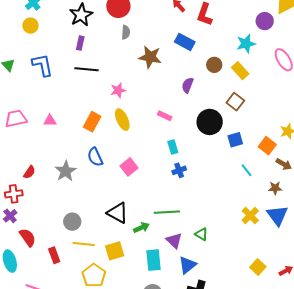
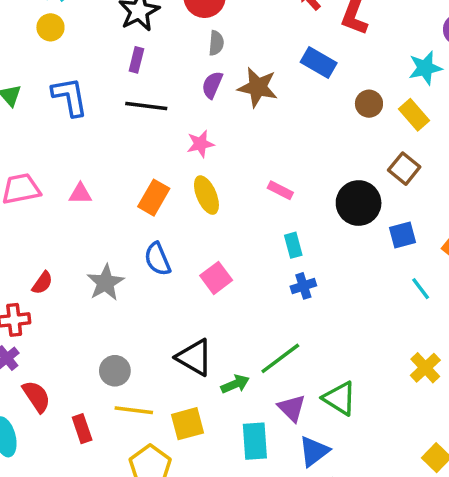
purple semicircle: (188, 85) -> (212, 85), moved
green line: (167, 212) -> (280, 358), turned -35
green triangle: (201, 234) -> (340, 398), size x1.5

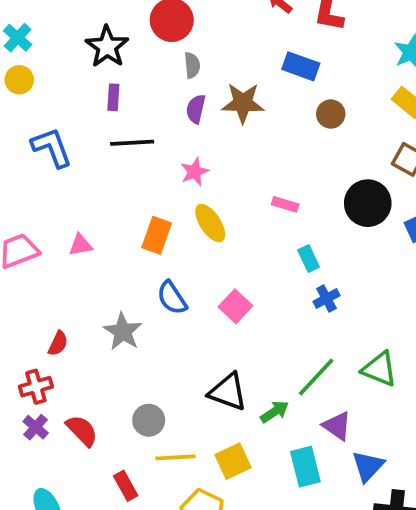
brown circle: (369, 104) -> (331, 114), moved
red semicircle: (36, 396) -> (82, 431), moved
green triangle: (340, 398) -> (380, 369), moved

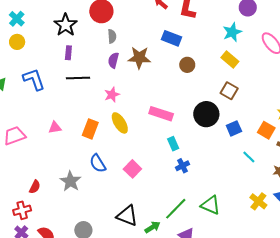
pink rectangle: (285, 204) -> (161, 114), size x1.6
pink triangle: (81, 245) -> (55, 128), moved

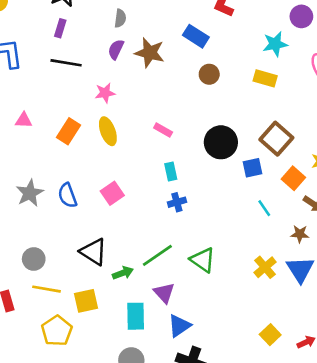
yellow rectangle: (230, 59) -> (265, 78), turned -36
brown square: (229, 91) -> (276, 139), moved, size x1.4
pink rectangle: (161, 114) -> (163, 130), size x0.6
blue semicircle: (98, 163) -> (67, 195), moved

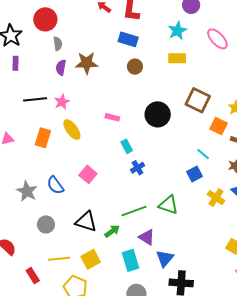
blue rectangle: (196, 36) -> (128, 39), moved
black line: (66, 63) -> (35, 99), moved
blue square: (252, 168) -> (194, 174), moved
green line: (157, 255) -> (134, 211), turned 30
gray circle: (34, 259) -> (46, 224), moved

